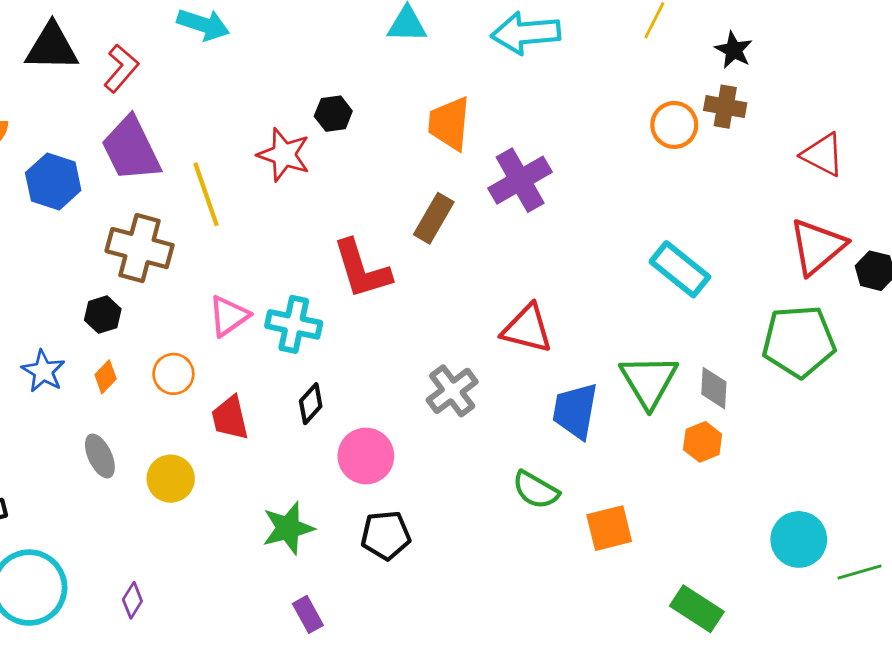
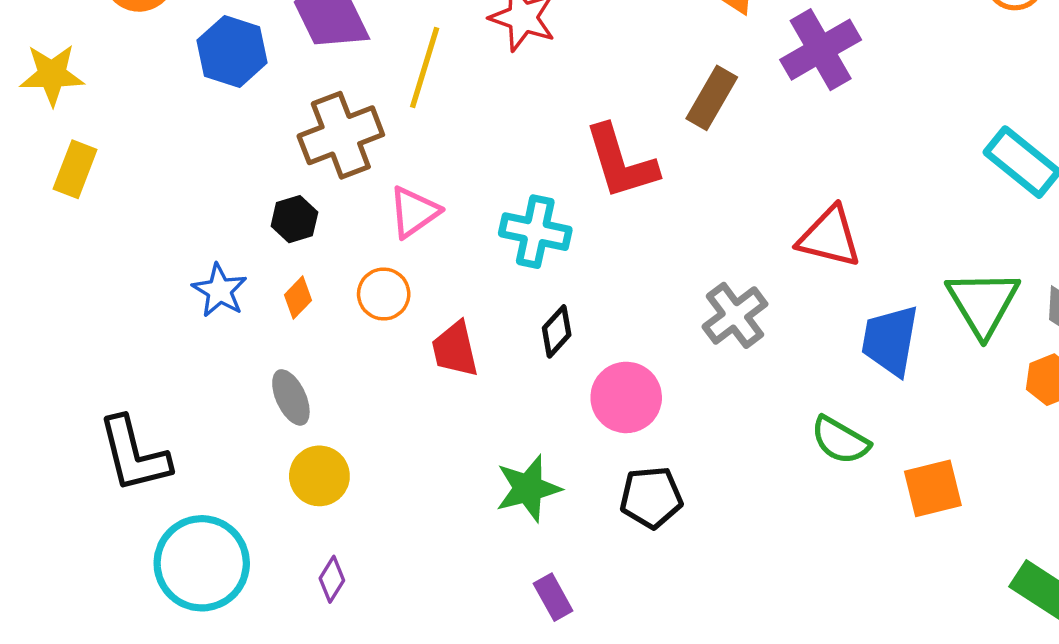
yellow line: (206, 194) -> (425, 68), turned 36
brown cross: (140, 248) -> (341, 135), turned -36
pink triangle: (229, 316) -> (414, 212), moved
yellow circle: (171, 479) -> (319, 476), moved

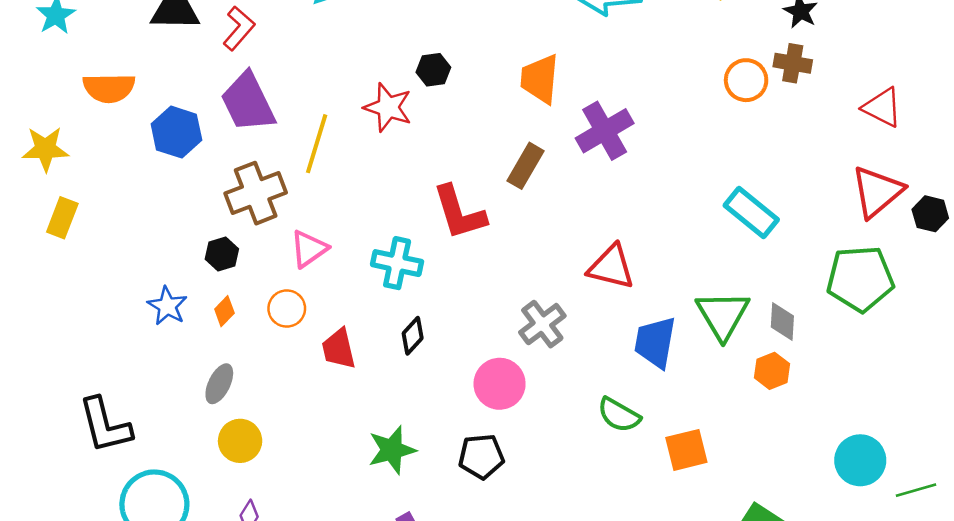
gray ellipse: (291, 397) -> (219, 384), turned 51
pink circle: (626, 397) -> (500, 384), moved

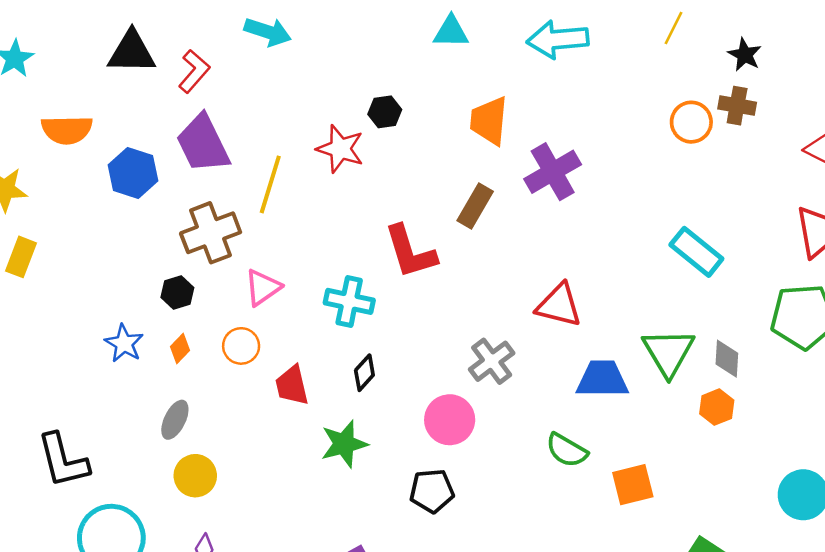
blue trapezoid: (655, 342) -> (602, 379), turned 80
green star: (392, 450) -> (344, 444), moved

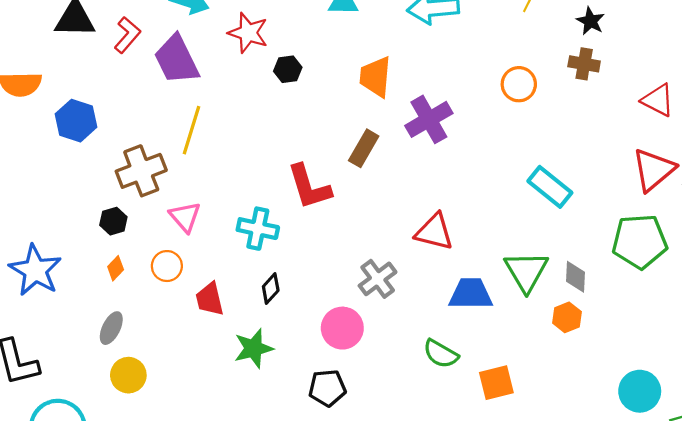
orange circle: (691, 122) -> (519, 84), moved
purple trapezoid: (203, 144) -> (177, 60), moved
red star: (340, 149) -> (248, 33), moved
pink triangle: (263, 287) -> (185, 217), turned -36
blue star: (124, 343) -> (35, 270), moved, size x1.6

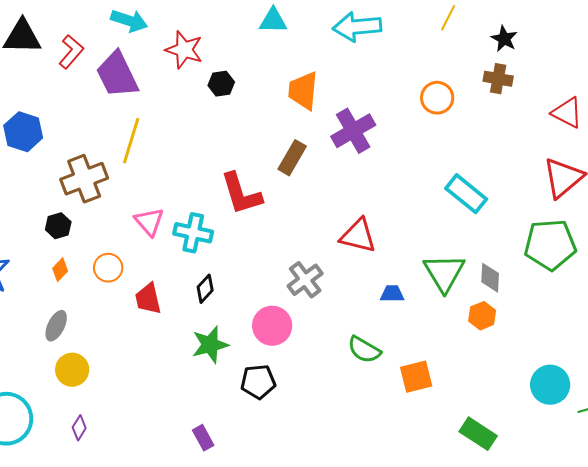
pink triangle: (185, 217) -> (149, 222), moved
blue trapezoid: (471, 294) -> (392, 294), size x0.6
green star: (254, 348) -> (210, 345), moved

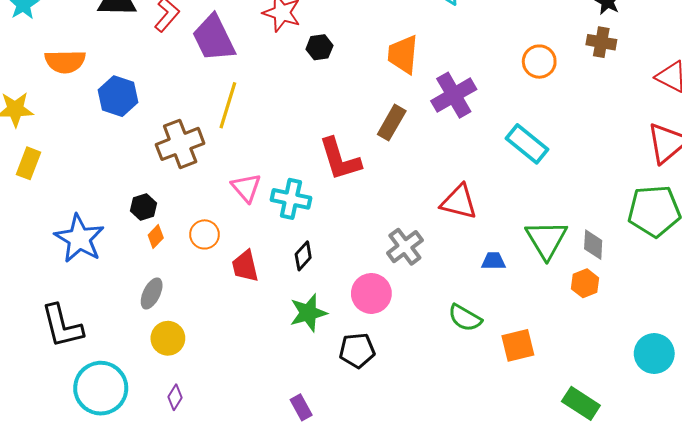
cyan rectangle: (466, 194) -> (527, 144), moved
black hexagon: (58, 226) -> (143, 207), moved

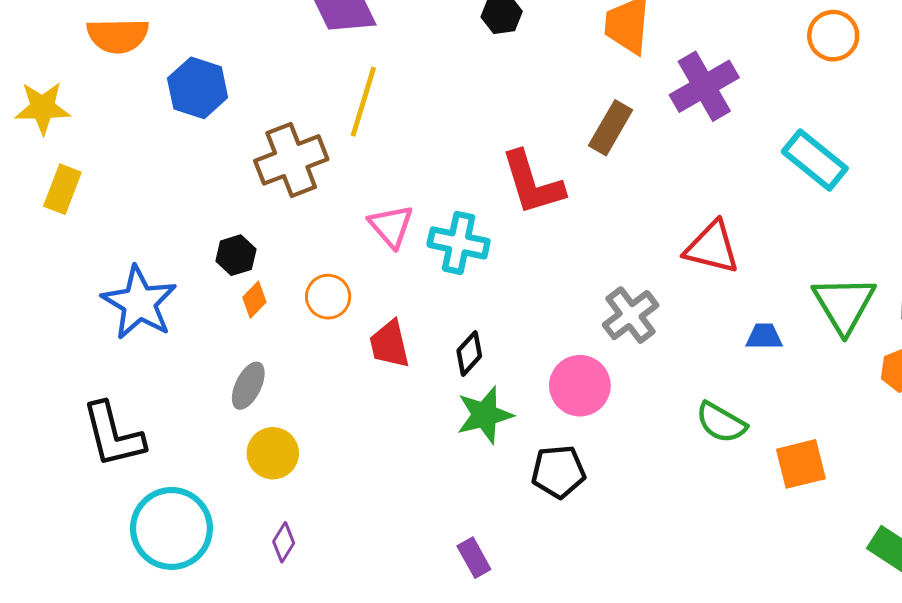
black diamond: (303, 256) -> (469, 353), moved

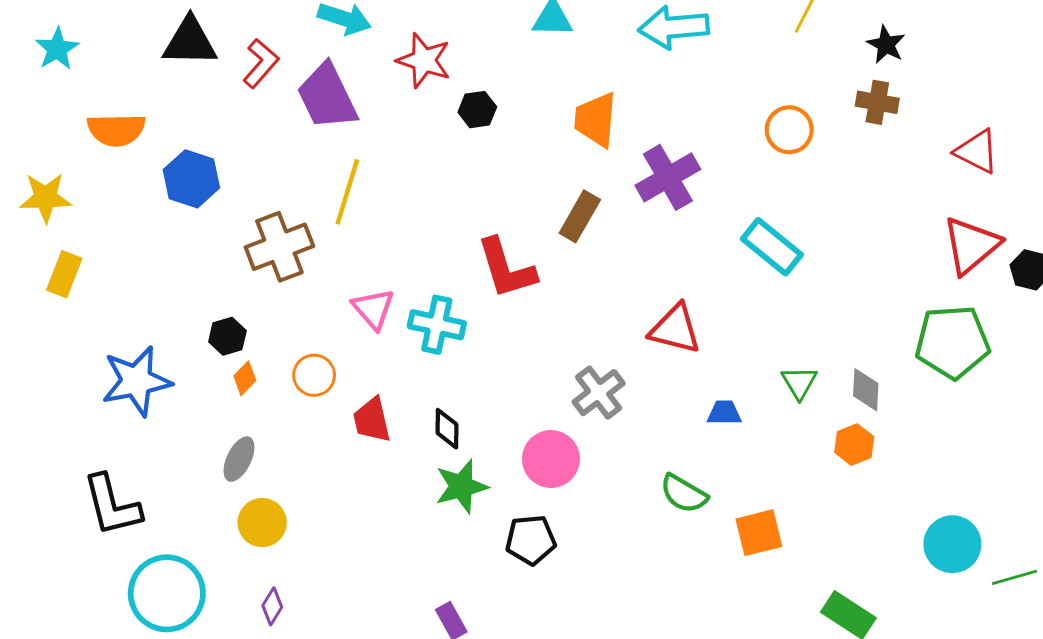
blue star: (139, 303) -> (136, 381), turned 30
green triangle: (844, 304) -> (799, 382), size x0.6
black diamond: (469, 353) -> (447, 429), turned -42

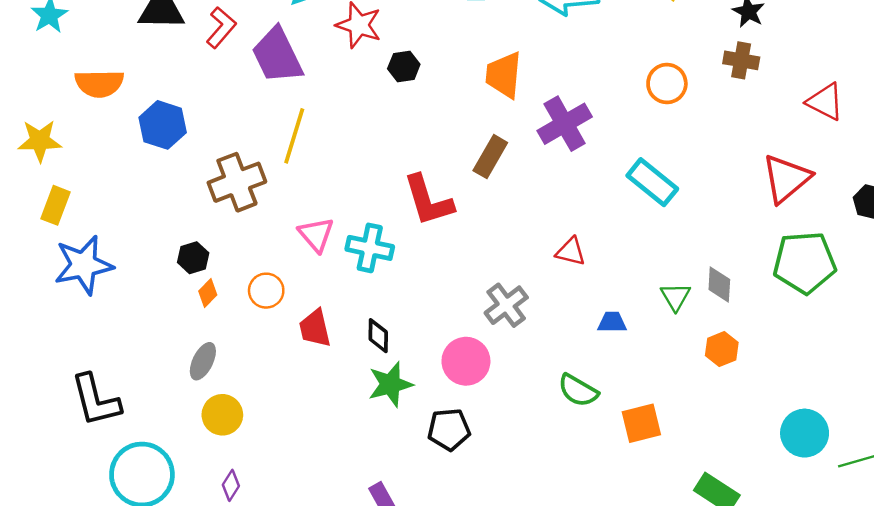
red triangle: (971, 245) -> (786, 179), moved
red triangle: (675, 329) -> (571, 252), size x0.7
blue star: (136, 381) -> (83, 265), moved
gray diamond: (866, 390) -> (719, 284), moved

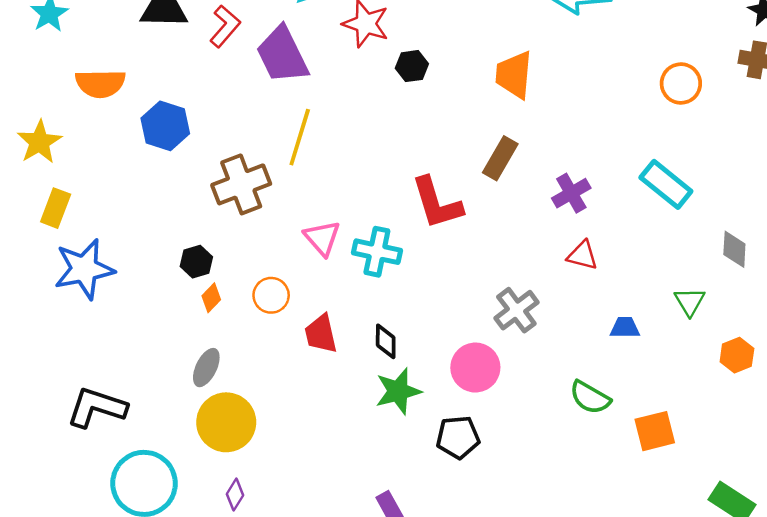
purple cross: (565, 124) -> (571, 193), moved, size x0.7
yellow star: (40, 141) -> (39, 142), turned -30
gray diamond: (719, 284) -> (734, 249), moved
black L-shape: (96, 400) -> (97, 407), turned 122
yellow circle: (222, 415) -> (226, 422), size x1.4

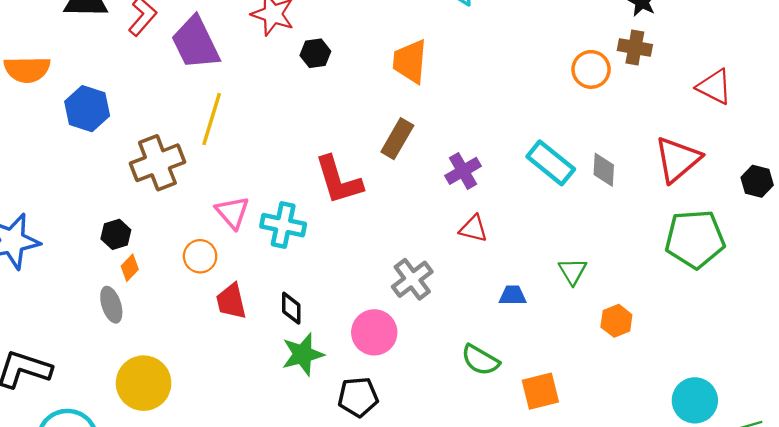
orange circle: (681, 84) -> (591, 69), moved
gray diamond: (734, 249) -> (604, 170), moved
orange circle: (271, 295) -> (200, 256), moved
gray ellipse: (206, 368) -> (111, 305), moved, turned -44

